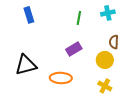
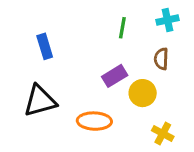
blue rectangle: (29, 15) -> (45, 46), moved
brown semicircle: (114, 42) -> (161, 59), moved
yellow circle: (105, 60) -> (143, 93), moved

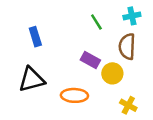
green line: (122, 28) -> (96, 22), turned -42
brown semicircle: (161, 59) -> (127, 47), size x1.5
purple rectangle: (115, 76) -> (90, 60), turned 60

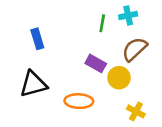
cyan cross: (132, 16) -> (128, 15), moved
green line: (96, 22) -> (102, 23), turned 42
brown semicircle: (127, 47) -> (135, 49), turned 45

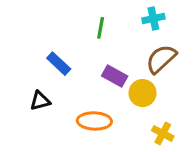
green line: (102, 23) -> (101, 28), moved
blue rectangle: (37, 39) -> (59, 64), moved, turned -30
black triangle: (33, 84) -> (40, 101), size x0.6

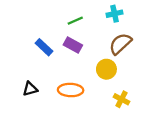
green line: (101, 28) -> (75, 21), turned 56
purple rectangle: (115, 76) -> (73, 45), moved
black triangle: (40, 101) -> (30, 89), moved

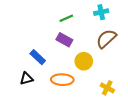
blue rectangle: (44, 47) -> (38, 57), moved
yellow circle: (106, 69) -> (84, 61), moved

